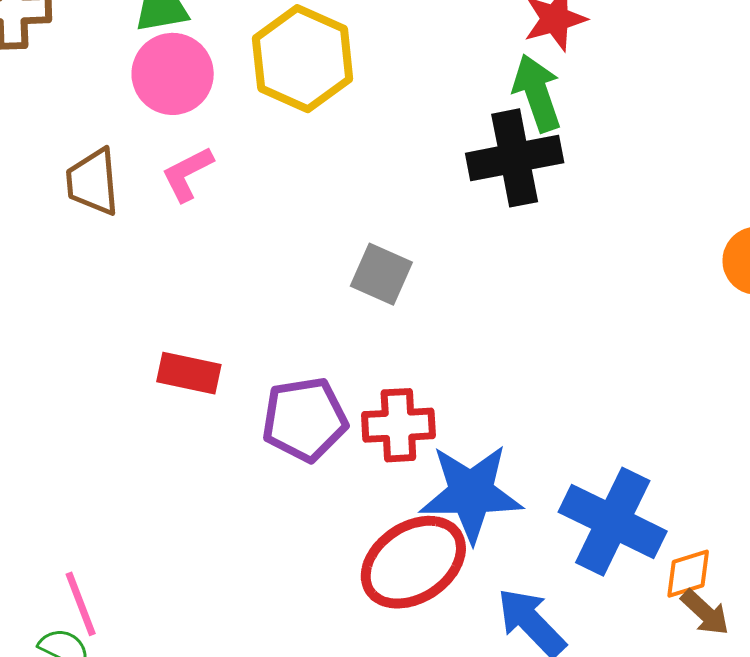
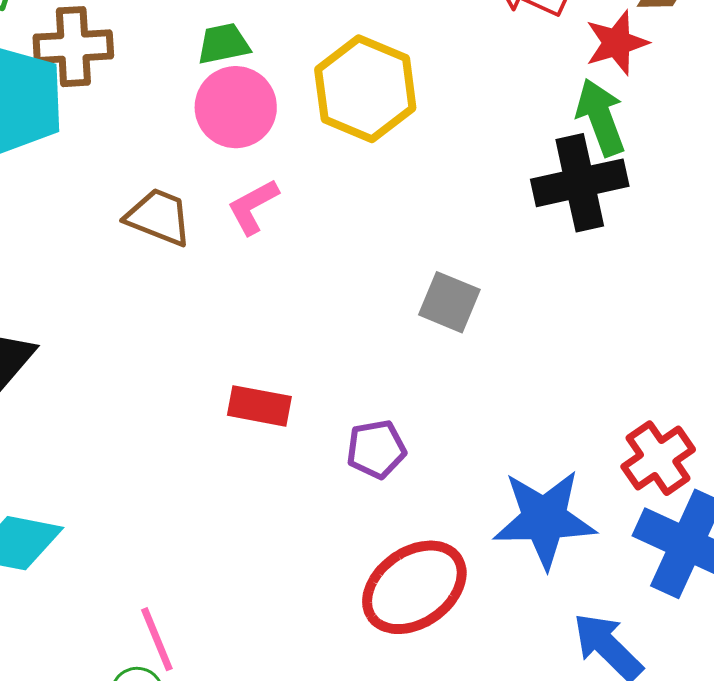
brown trapezoid: (93, 182) -> (159, 217), turned 118
purple pentagon: (305, 419) -> (376, 449), size x0.7
red cross: (398, 425) -> (658, 458), moved, turned -30
red ellipse: (413, 562) -> (414, 587), moved

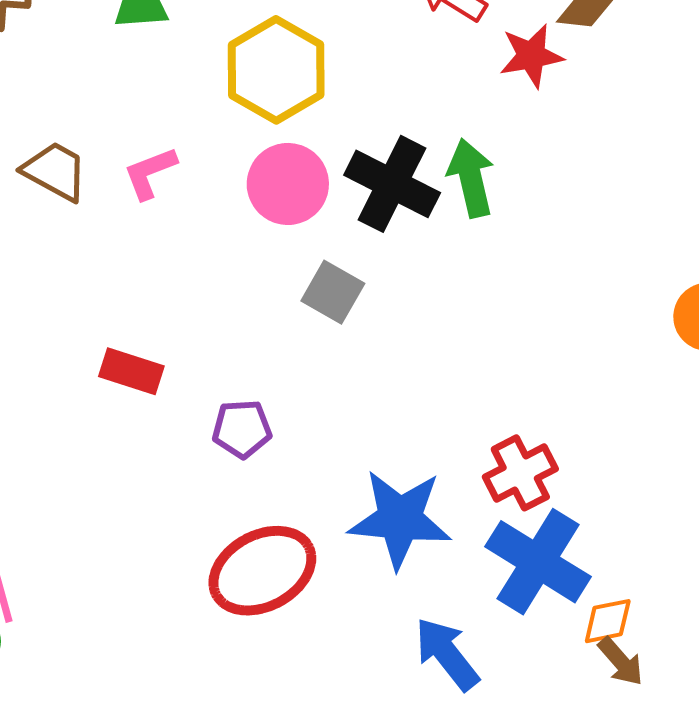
pink circle: (236, 107) -> (288, 184), moved
green arrow: (601, 117) -> (471, 178), moved
black cross: (580, 183) -> (392, 184), moved, turned 32

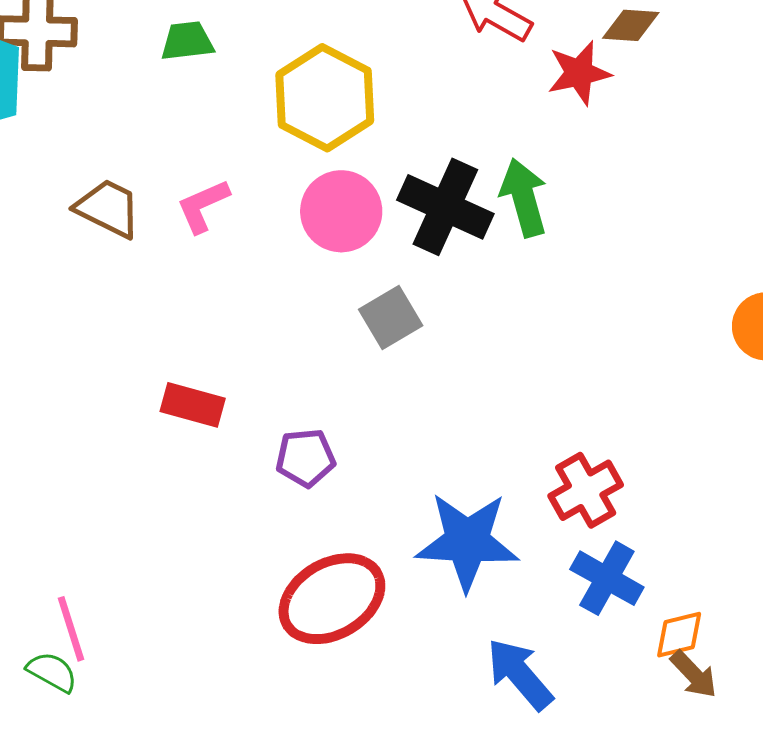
gray square: (333, 292) -> (391, 317), turned 32
blue cross: (538, 562) -> (607, 578), size x0.7

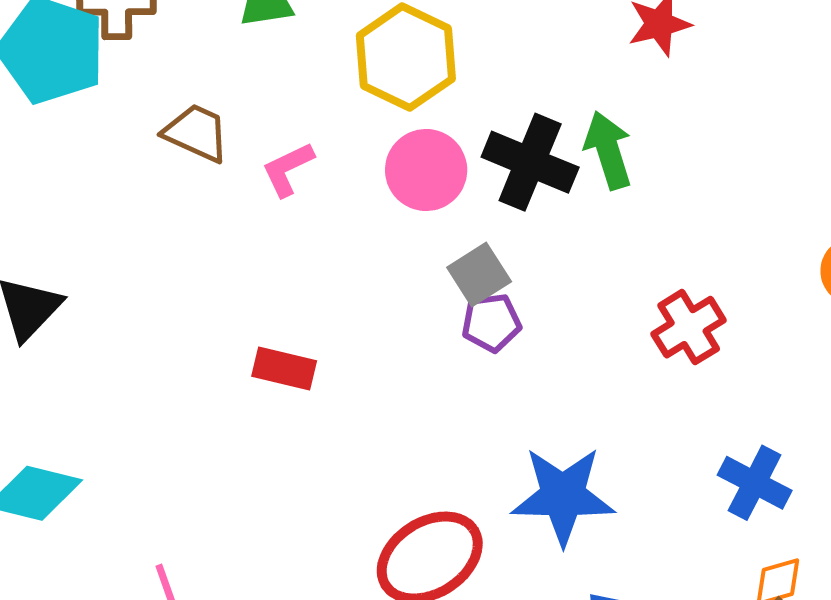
brown trapezoid: (108, 208) -> (196, 133), moved
purple pentagon: (305, 458) -> (491, 323), moved
red cross: (586, 490) -> (689, 327), moved
blue cross: (607, 578) -> (755, 483), moved

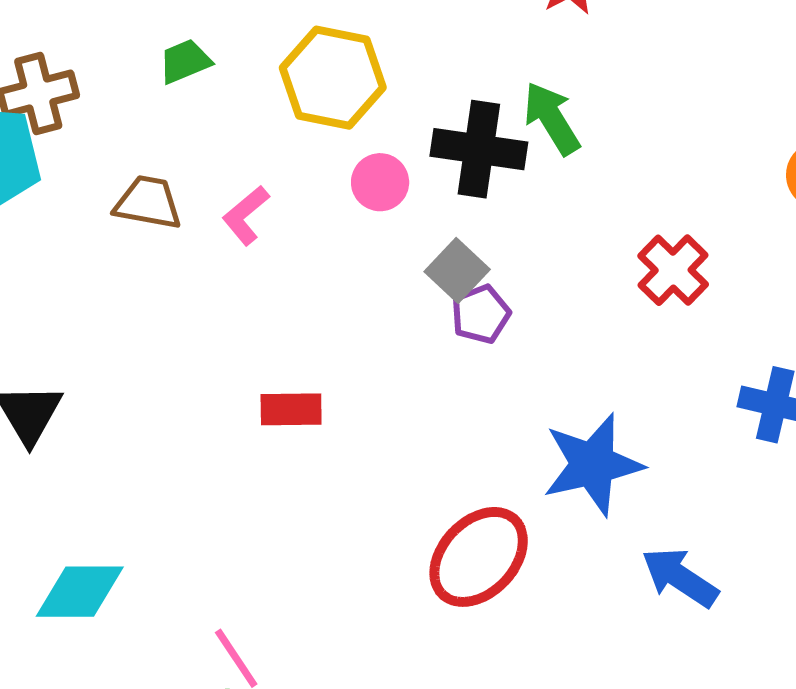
pink circle: (426, 170) -> (380, 182), size x0.7

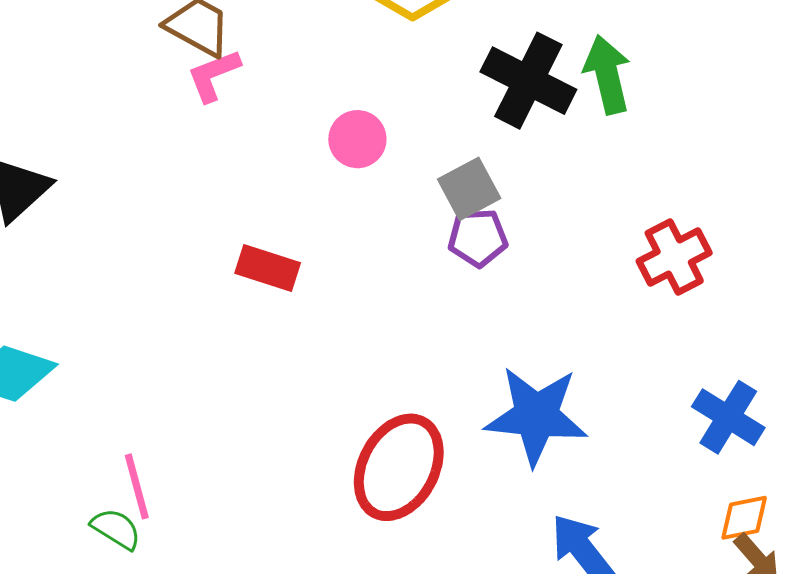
pink circle: (380, 182) -> (357, 139), moved
pink L-shape: (246, 215) -> (214, 75), moved
red ellipse: (479, 557) -> (399, 467), turned -34

